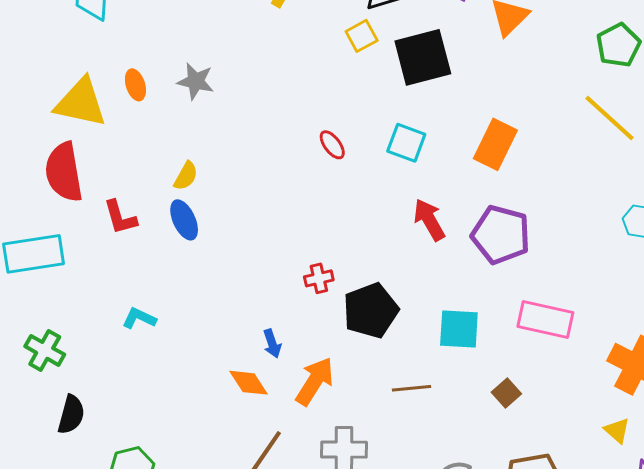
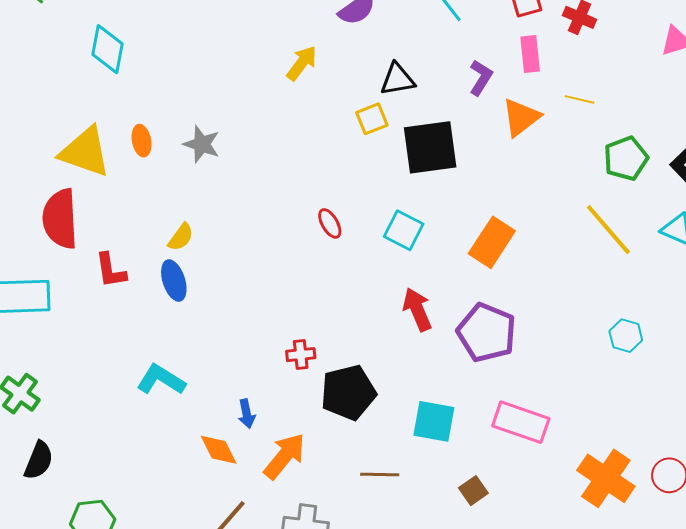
cyan L-shape: (139, 318) -> (161, 380), moved, size x1.4

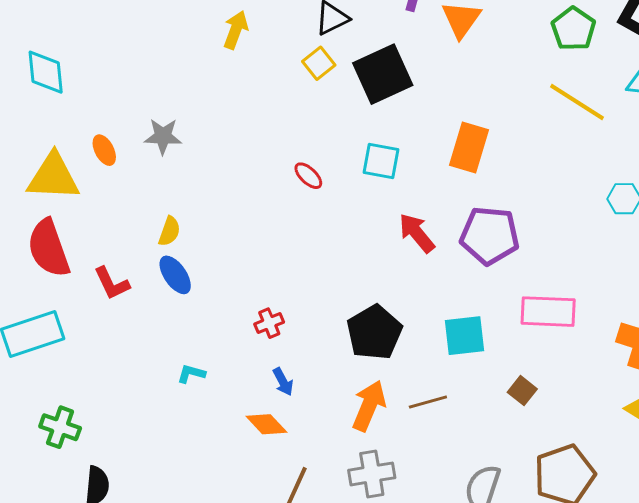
red cross: (301, 355) -> (269, 323), moved
cyan L-shape: (161, 380) -> (191, 374), size x0.6
orange arrow: (284, 456) -> (369, 406), moved

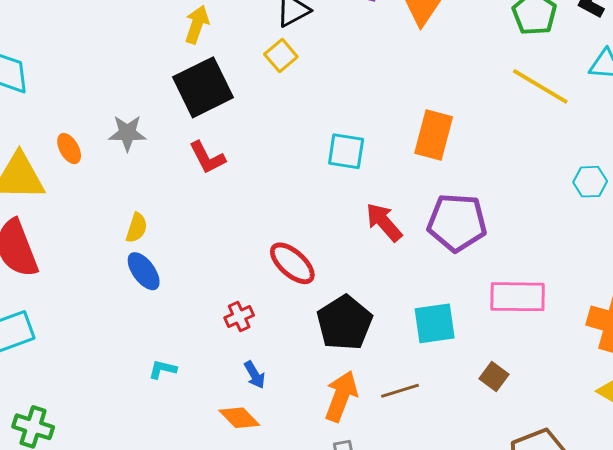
black square: (383, 74) -> (203, 87), moved
red ellipse: (308, 176) -> (292, 263), moved, size x1.6
red L-shape: (112, 283) -> (207, 158), moved

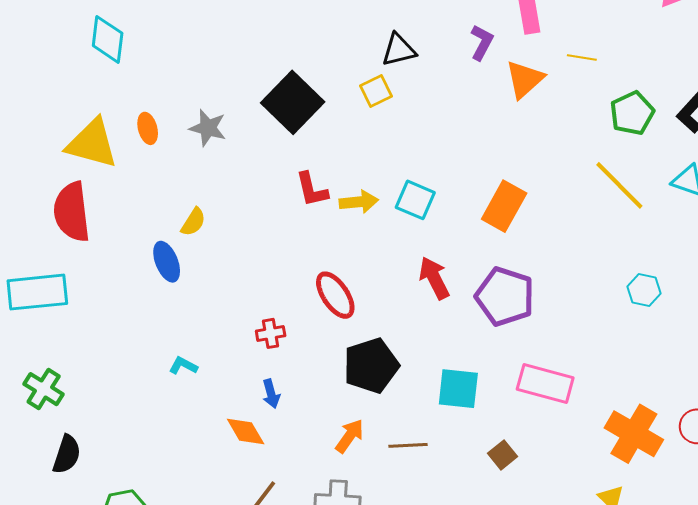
yellow arrow: (197, 24) -> (359, 202), moved, turned 51
black square: (203, 87) -> (293, 102), turned -34
red L-shape: (207, 158) -> (312, 190), moved
blue ellipse: (144, 271) -> (167, 262), moved
orange arrow: (341, 396) -> (350, 436), size x0.7

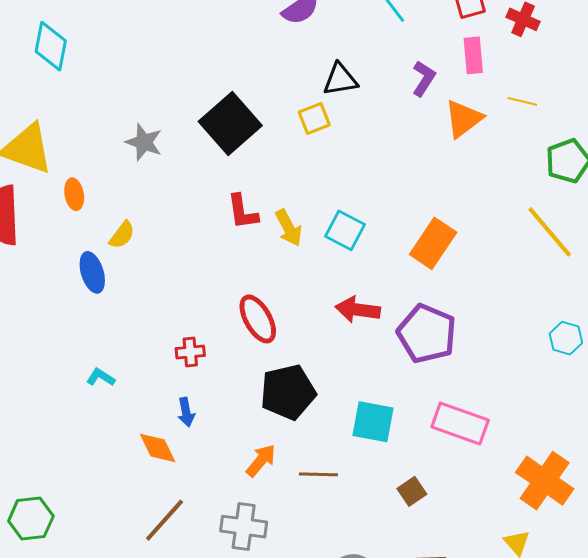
orange ellipse: (148, 128) -> (74, 194), moved
yellow arrow: (359, 202) -> (289, 228), turned 63
red arrow: (434, 278) -> (358, 310), turned -60

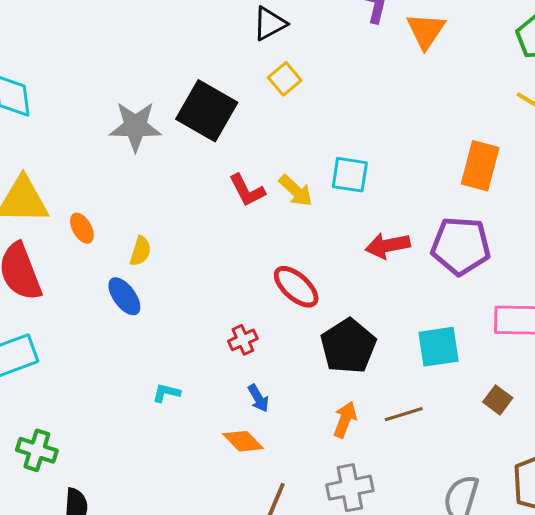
black triangle: (340, 79) -> (270, 24), moved
gray star: (144, 142) -> (135, 126), moved, size x1.4
orange rectangle: (433, 243) -> (480, 166), moved

